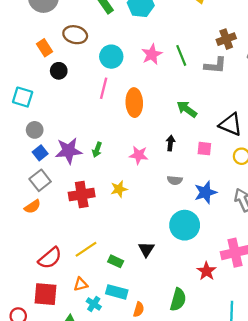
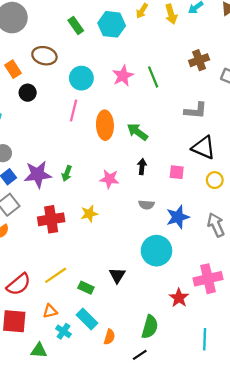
gray L-shape: (215, 65) -> (196, 111), moved
green arrow: (187, 109) -> (137, 132), moved
cyan rectangle: (117, 292) -> (87, 319), turned 30

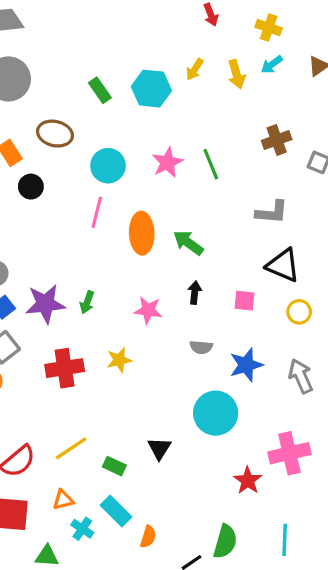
green semicircle: (150, 327) -> (225, 542), moved

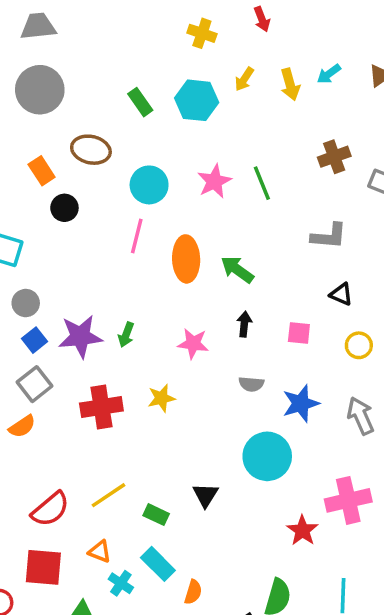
yellow cross: (269, 28) -> (202, 33), moved
black triangle: (283, 265) -> (341, 294), size x0.6
orange triangle: (63, 500) -> (100, 552), turned 35

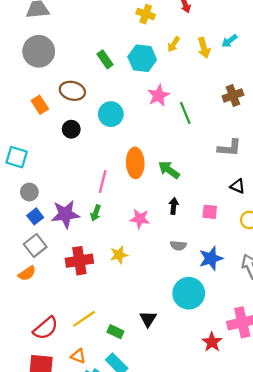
pink star: (214, 181) -> (158, 95), moved
black circle: (64, 208) -> (71, 129), moved
pink line: (137, 236) -> (103, 182), moved

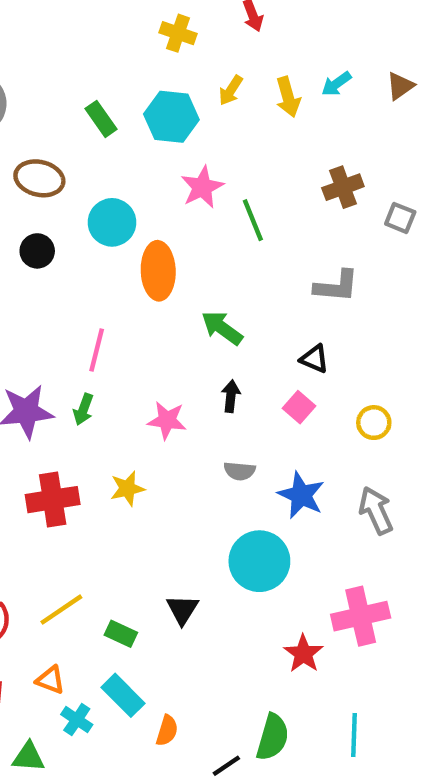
orange ellipse: (135, 163) -> (158, 271), moved
black triangle: (238, 186) -> (314, 359), moved
pink square: (210, 212) -> (299, 407), turned 35
blue star: (211, 258) -> (301, 495), turned -30

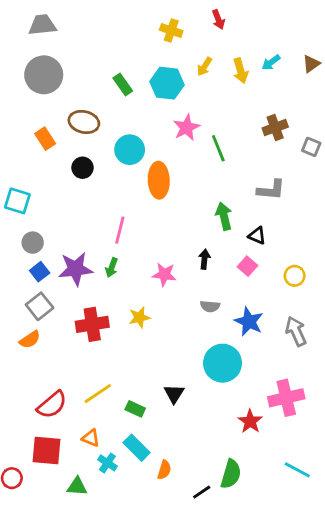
green arrow: (222, 328) -> (224, 216), moved, turned 40
cyan line: (354, 735) -> (297, 470), moved, turned -64

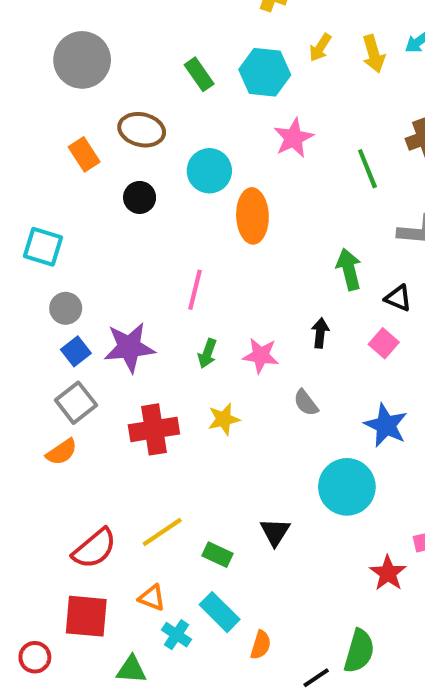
green line: (218, 148) -> (367, 169), moved
green arrow: (112, 267) -> (207, 353), moved
gray semicircle: (210, 306) -> (306, 403), moved, turned 48

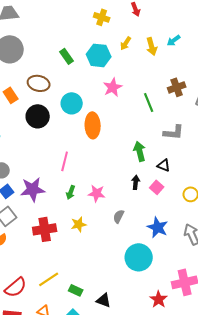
black circle: (140, 197) -> (38, 116), size x1.5
black arrow: (320, 333) -> (136, 182), moved
gray semicircle: (306, 403) -> (119, 216), turned 64
black triangle: (275, 532) -> (104, 300), moved, turned -42

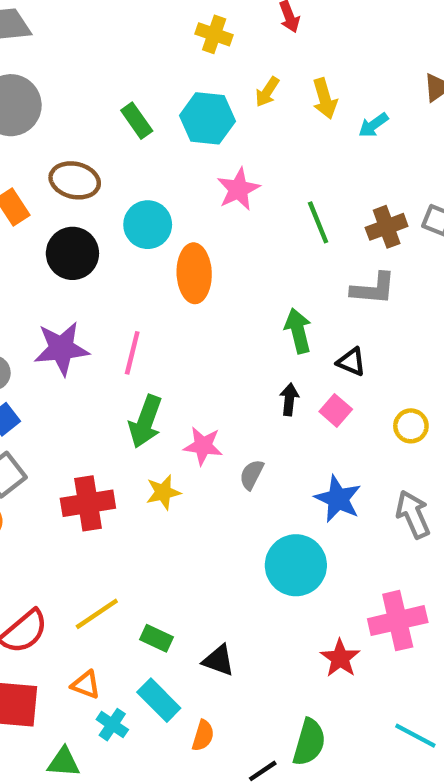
cyan arrow: (174, 40) -> (373, 125), moved
brown cross: (177, 87) -> (387, 227), moved
purple star: (33, 189) -> (61, 348), moved
green arrow: (71, 192) -> (145, 421), size x1.6
pink star: (97, 193) -> (203, 446), moved

